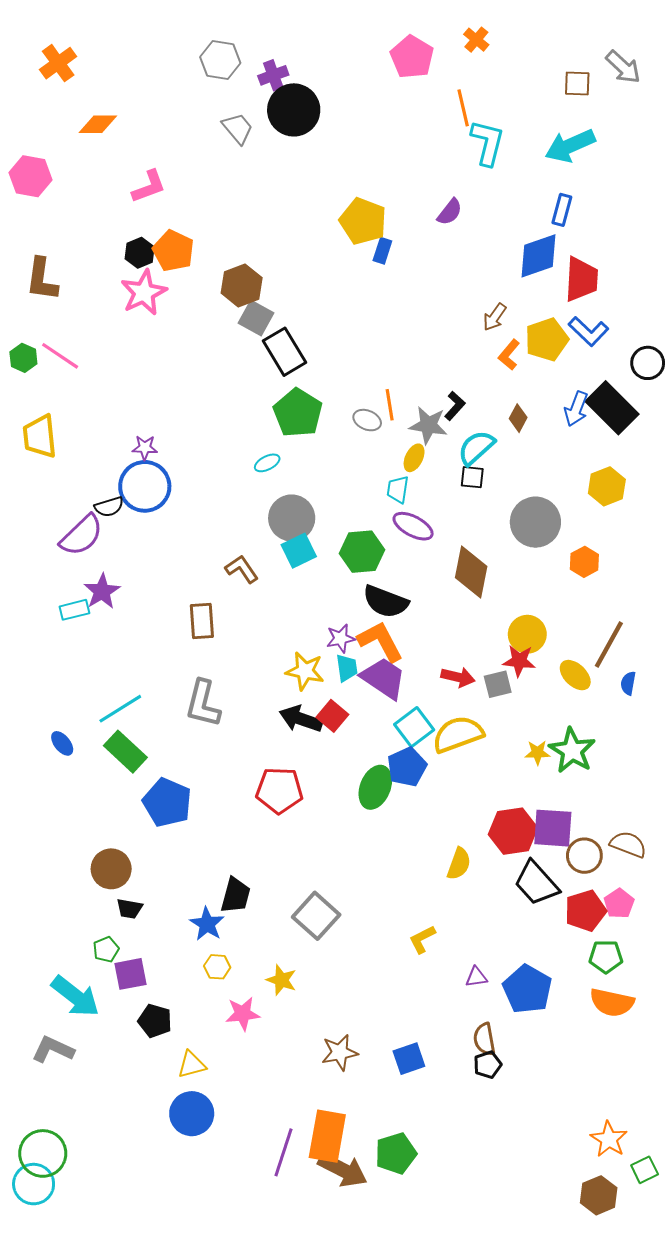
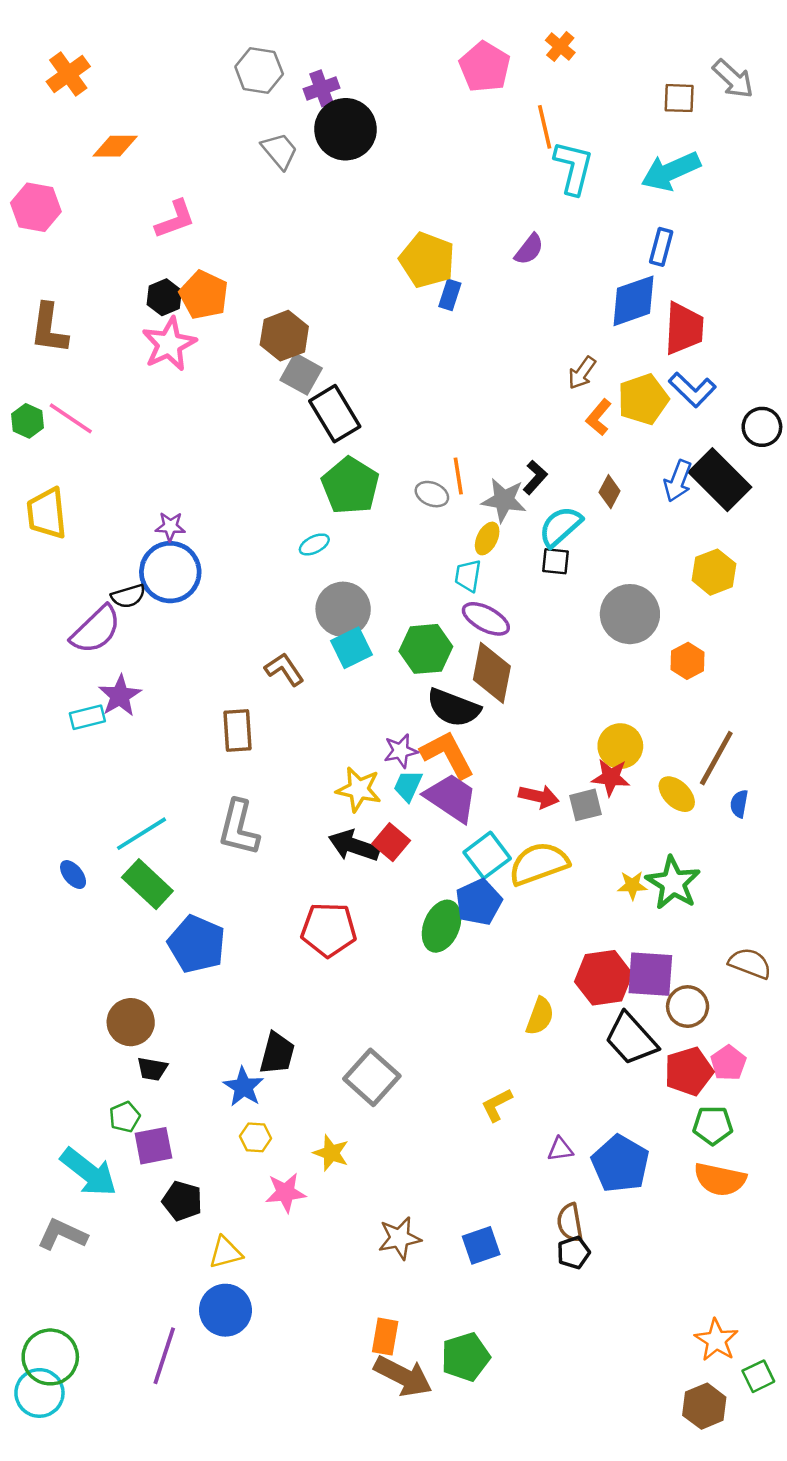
brown diamond: (471, 572) -> (492, 673), moved
cyan trapezoid: (347, 668) -> (408, 786), turned -148
brown semicircle: (628, 844) -> (750, 963), moved
orange rectangle: (327, 1136) -> (385, 1337), size x0.6
purple line: (284, 1152) -> (164, 1356), moved

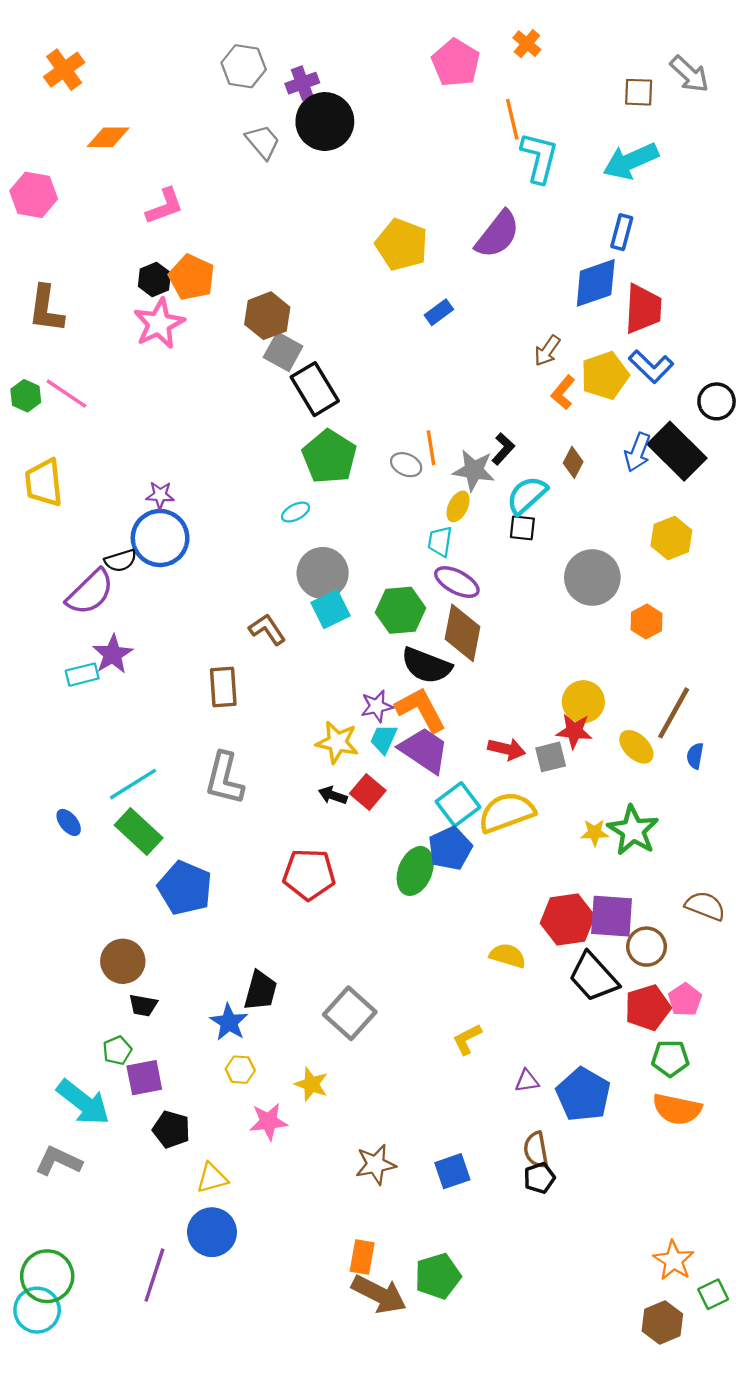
purple semicircle: (529, 249) -> (498, 234), size x1.6
blue rectangle: (450, 295) -> (439, 312), moved, turned 36
black arrow: (354, 846) -> (333, 795), size x0.6
yellow semicircle: (540, 1016) -> (508, 956), turned -93

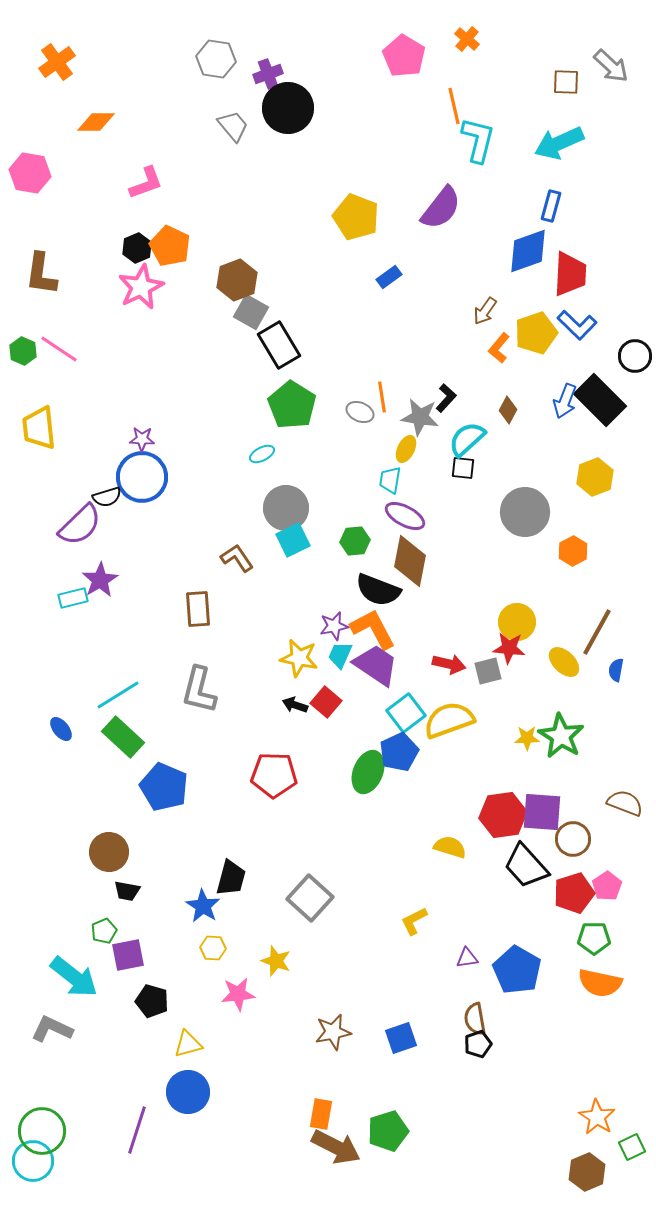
green hexagon: (400, 610) -> (355, 541), size x0.7

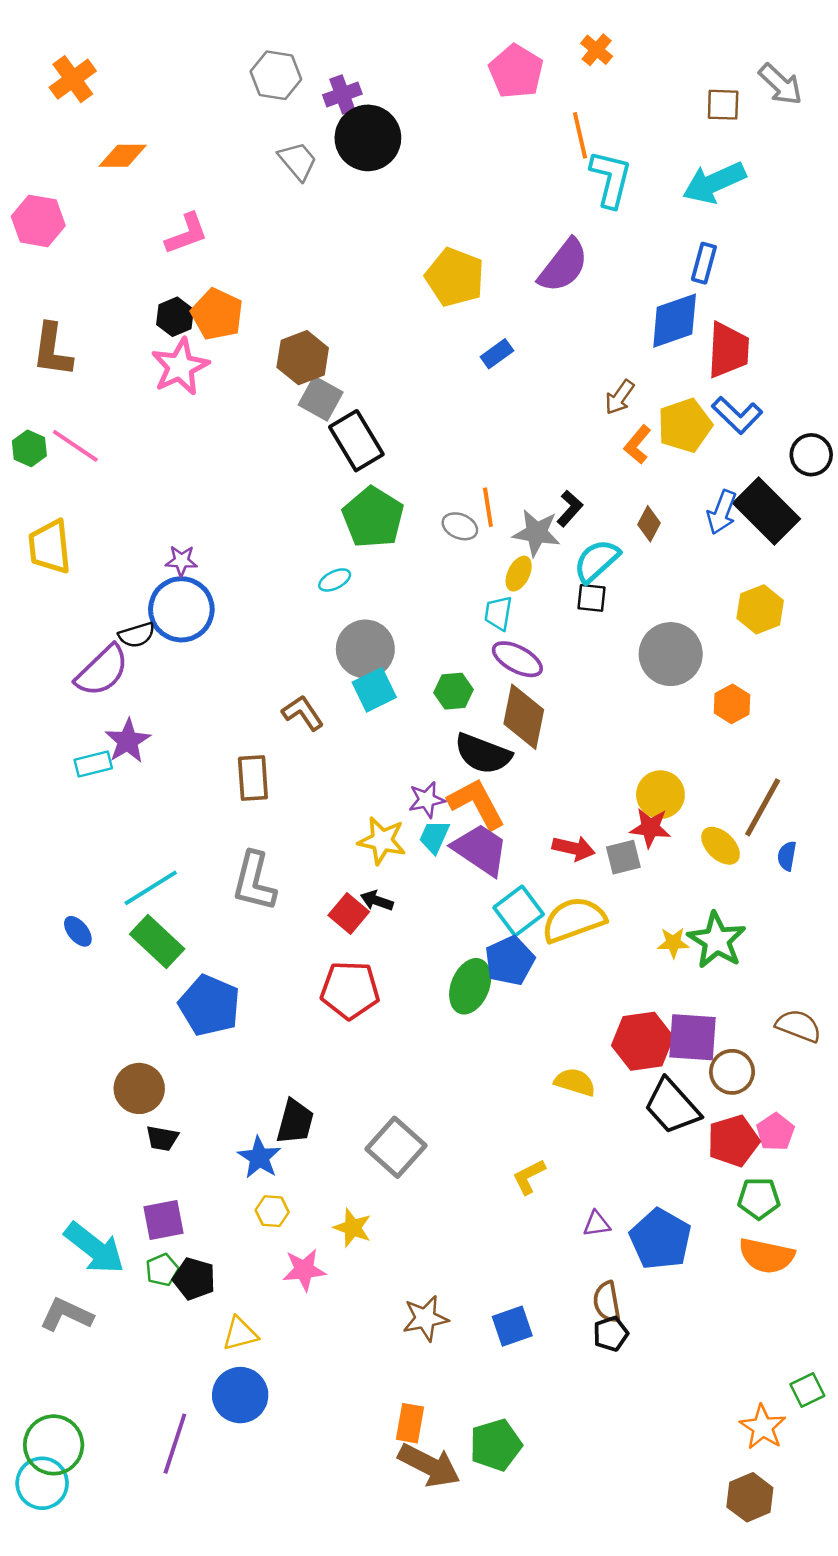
red square: (326, 702) -> (349, 913), moved
green pentagon: (104, 931) -> (162, 1270), moved
green square: (632, 1147) -> (807, 1390), moved

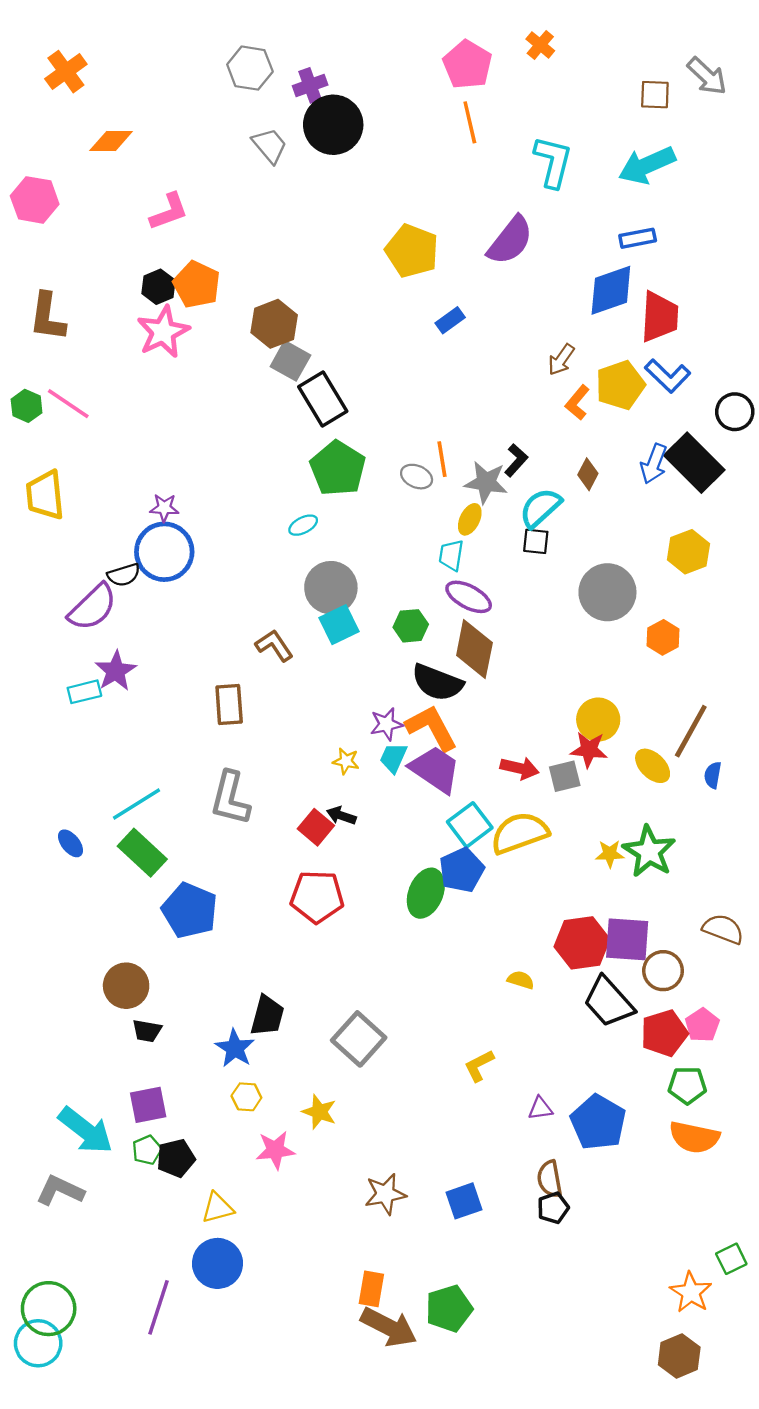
orange line: (580, 135) -> (470, 122), moved
blue rectangle: (704, 263) -> (638, 238), turned 64
yellow star: (382, 841) -> (346, 761), size x0.6
yellow semicircle: (575, 1082) -> (521, 980), size x0.7
black pentagon: (194, 1279) -> (176, 1158), turned -30

